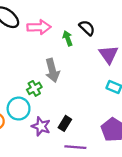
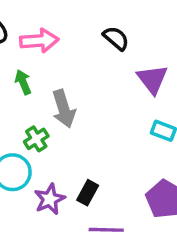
green arrow: (68, 38) -> (23, 82), moved
purple star: (41, 126) -> (50, 199), turned 30

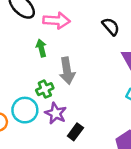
purple star: (50, 199) -> (56, 113), moved, turned -30

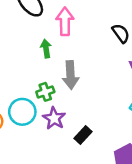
pink arrow: (57, 21) -> (65, 21), turned -100
black rectangle: (75, 132) -> (83, 135), moved

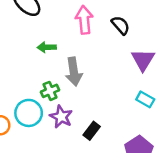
pink arrow: (65, 21) -> (84, 20), moved
green arrow: (46, 49) -> (47, 47), turned -78

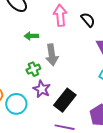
cyan circle: (29, 113) -> (16, 104), moved
black rectangle: (92, 131) -> (65, 100), size x1.6

